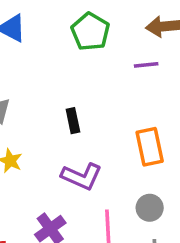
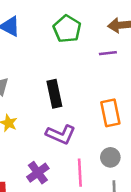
black rectangle: (73, 121) -> (54, 94), size x1.5

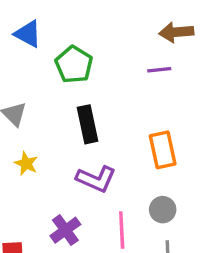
green pentagon: (67, 29) -> (74, 65), moved

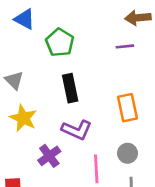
yellow star: (26, 164) -> (23, 118), size x1.5
purple cross: (65, 230) -> (49, 156), moved

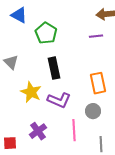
yellow star: (23, 118) -> (31, 92), moved
gray circle: (127, 153) -> (93, 111), moved
purple cross: (49, 156) -> (38, 131), moved

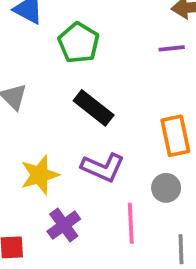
black rectangle: (54, 68) -> (94, 108), turned -40
yellow star: (31, 92) -> (40, 175), moved, turned 30

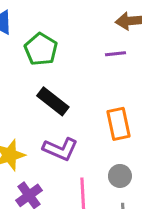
gray circle: (166, 188) -> (120, 176), moved

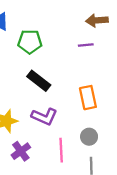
green pentagon: (41, 49) -> (30, 42), turned -30

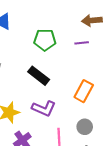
green pentagon: (30, 42) -> (45, 40), moved
orange rectangle: (88, 98) -> (84, 91), turned 40

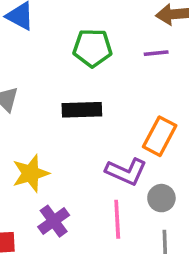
black rectangle: (39, 76) -> (82, 110), turned -40
purple L-shape: (44, 108) -> (126, 172), moved

